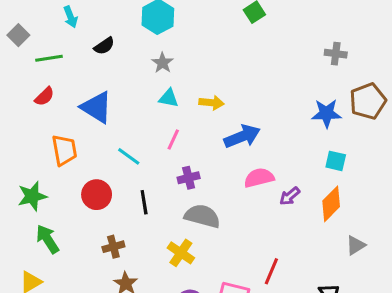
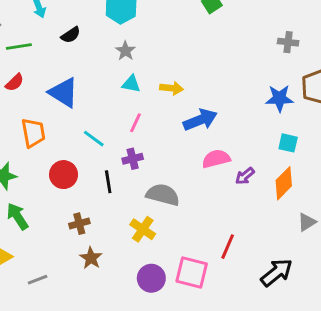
purple cross: (189, 178) -> (133, 159), moved

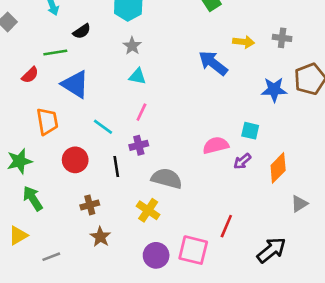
green line: (19, 46) -> (55, 52), moved
yellow arrow: (171, 88) -> (244, 42), moved
blue arrow: (200, 120) -> (213, 63), moved, turned -120
cyan square: (288, 143) -> (250, 131), moved

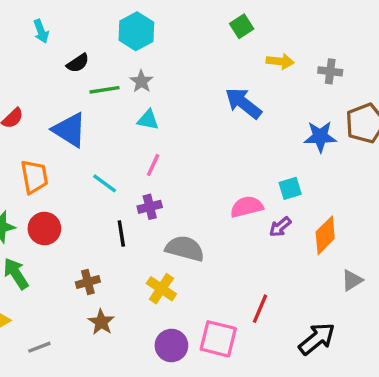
yellow arrow: (244, 42) -> (280, 61), moved
green line: (55, 52) -> (105, 90), moved
cyan square: (250, 131) -> (290, 188), turned -30
red circle: (75, 160) -> (44, 228), moved

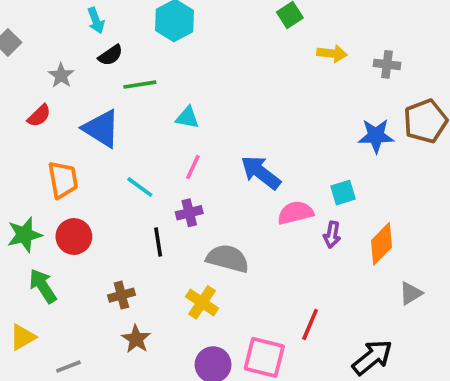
cyan arrow: (41, 31) -> (96, 20), moved
gray star: (141, 81) -> (61, 75), moved
blue arrow: (243, 103) -> (261, 172), moved
purple arrow: (280, 227) -> (332, 235), turned -40

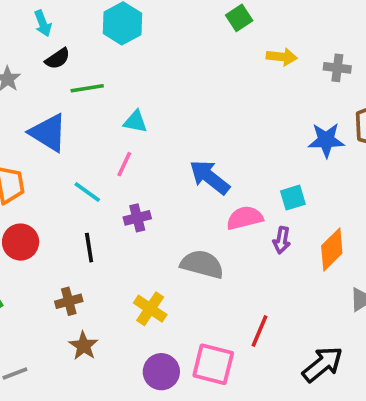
pink line: (193, 167) -> (124, 164), moved
black line: (158, 242) -> (89, 248), moved
gray semicircle: (228, 258) -> (202, 264), moved

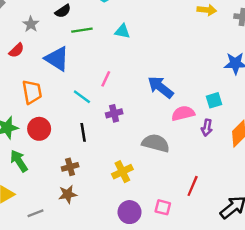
cyan triangle: (135, 122) -> (122, 31), moved
yellow cross: (150, 309) -> (122, 172), turned 30
brown star: (84, 346) -> (68, 194), moved, turned 30
pink square: (213, 364) -> (163, 207), size x0.6

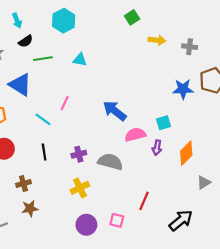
purple cross: (114, 113) -> (79, 154), moved
brown cross: (70, 167) -> (23, 183), moved

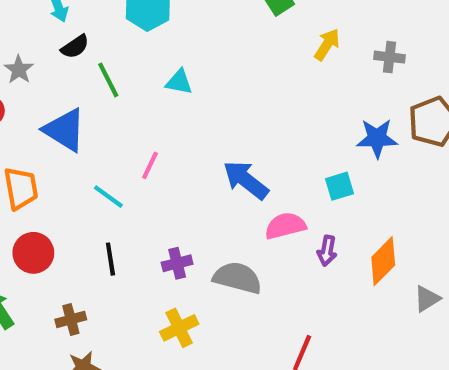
yellow arrow: (157, 40) -> (327, 45), turned -63
green line: (43, 59) -> (108, 80), turned 72
cyan square: (163, 123) -> (340, 186), moved
gray triangle: (204, 182) -> (427, 299), moved

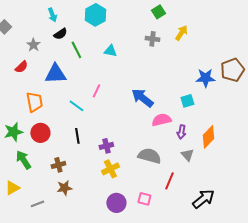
gray cross: (389, 57) -> (152, 39), moved
blue triangle: (65, 130) -> (55, 74), turned -35
purple cross: (177, 263) -> (106, 146), moved
gray semicircle: (237, 278) -> (149, 156), moved
gray triangle: (427, 299) -> (187, 155), moved, turned -40

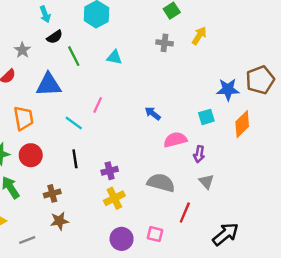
blue arrow: (142, 98) -> (153, 113), size x0.6
orange diamond: (208, 137) -> (242, 124), moved

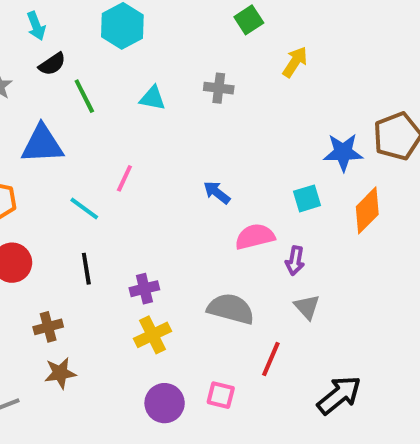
gray cross: (165, 43) -> (219, 88), moved

